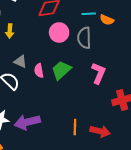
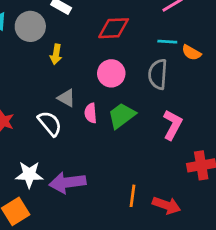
pink circle: (59, 32) -> (111, 73), moved

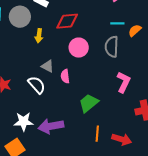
red diamond: (114, 28) -> (67, 21), moved
orange semicircle: (191, 53) -> (135, 30), turned 112
green trapezoid: (122, 116) -> (89, 103), moved

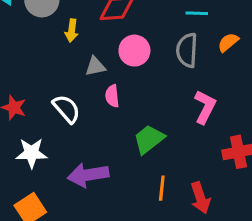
orange semicircle: (135, 30) -> (228, 42), moved
gray triangle: (48, 66) -> (95, 66), moved, turned -40
white star: (24, 122) -> (32, 153), moved
red arrow: (122, 139) -> (200, 198), turned 54

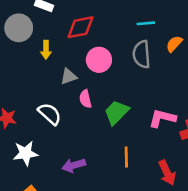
pink L-shape: (205, 107) -> (162, 118), moved, turned -96
green trapezoid: (149, 139) -> (117, 112), moved
purple arrow: (88, 175) -> (74, 165), size x0.7
orange line: (162, 188) -> (126, 157), moved

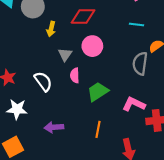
gray semicircle: (142, 54) -> (140, 63), moved
gray triangle: (69, 77) -> (65, 54), turned -48

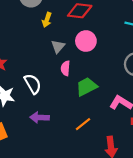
white semicircle: (43, 81) -> (33, 84), moved
orange line: (98, 129) -> (83, 124), turned 35

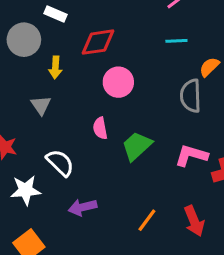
gray triangle: (58, 46) -> (41, 105), moved
orange line: (83, 124) -> (147, 220), moved

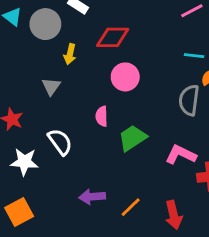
cyan line: (176, 41) -> (194, 56), moved
purple arrow: (83, 207) -> (92, 197), moved

